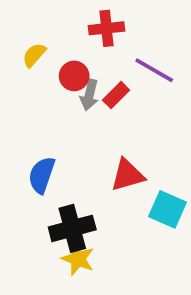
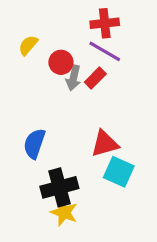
red cross: (107, 28) -> (105, 23), moved
purple line: (154, 70) -> (105, 51), moved
cyan square: (167, 209) -> (119, 172), moved

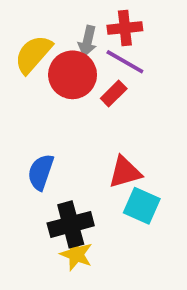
yellow semicircle: (28, 45) -> (33, 54), size x1.6
red circle: (61, 62) -> (73, 75), size x1.6
gray arrow: (73, 78) -> (87, 41), moved

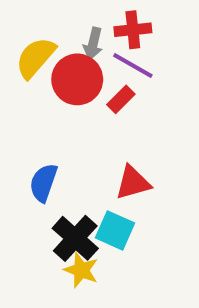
cyan square: (142, 206) -> (115, 230), moved
black cross: (71, 224) -> (75, 238), turned -33

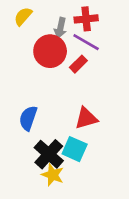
yellow semicircle: (35, 58) -> (23, 16), moved, size x0.7

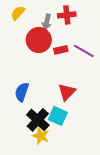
purple line: (86, 42) -> (84, 51), moved
red rectangle: (78, 64) -> (61, 50), turned 32
red triangle: (86, 118) -> (67, 92), turned -30

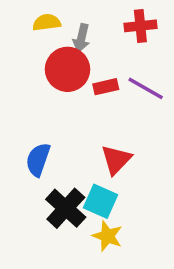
yellow semicircle: (18, 13) -> (47, 22), moved, turned 42
red cross: (67, 15) -> (140, 26), moved
yellow star: (41, 136) -> (107, 236), moved

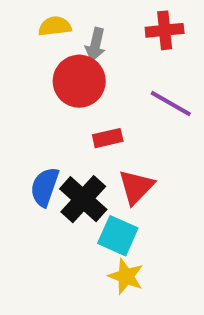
red rectangle: (106, 87) -> (108, 138), moved
black cross: (66, 208) -> (83, 199), moved

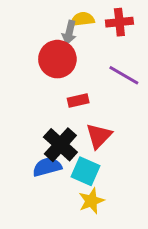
yellow semicircle: (55, 26) -> (83, 19), moved
blue semicircle: (45, 187) -> (47, 167), moved, turned 56
yellow star: (126, 276) -> (91, 201), turned 30

